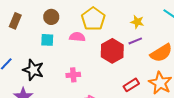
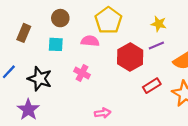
brown rectangle: (15, 21) -> (24, 33), moved
pink cross: (73, 75) -> (82, 73), moved, turned 32
red rectangle: (131, 85) -> (152, 86), moved

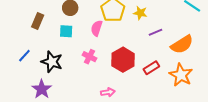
yellow star: (159, 24) -> (140, 13), moved
pink semicircle: (90, 41) -> (97, 28), turned -77
red hexagon: (130, 57) -> (123, 60), moved

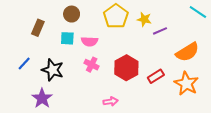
pink semicircle: (97, 28) -> (89, 41), moved, turned -105
purple line: (156, 32) -> (160, 31), moved

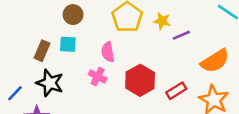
brown rectangle: (38, 28) -> (42, 51), moved
pink semicircle: (89, 41) -> (108, 52), moved, turned 77
blue line: (24, 64) -> (15, 93), moved

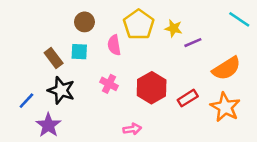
brown rectangle: (42, 51) -> (54, 58), turned -60
pink semicircle: (108, 52) -> (114, 45), moved

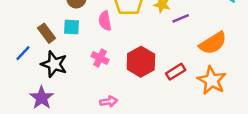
blue line: (26, 101) -> (23, 53), moved
pink arrow: (132, 129) -> (109, 101), moved

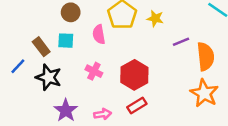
purple line: (181, 18) -> (181, 42), moved
orange semicircle: (213, 43) -> (206, 56), turned -64
red rectangle: (176, 72) -> (137, 106), moved
purple star: (42, 98) -> (66, 110), moved

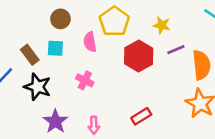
yellow star: (155, 18) -> (162, 25), moved
red hexagon: (134, 75) -> (139, 56), moved
red rectangle: (137, 106) -> (141, 116), moved
pink arrow: (103, 114) -> (94, 125), turned 98

